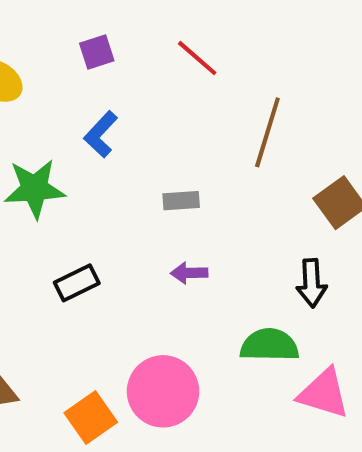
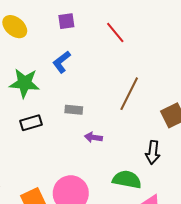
brown line: (267, 132) -> (129, 94), moved
gray rectangle: (181, 201) -> (74, 110), moved
black rectangle: (77, 283) -> (31, 123), moved

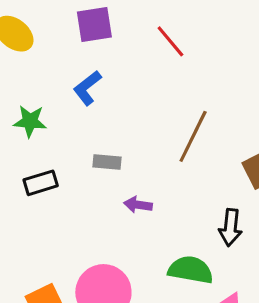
purple square: (66, 21) -> (94, 24), size x1.4
green star: (24, 83) -> (30, 121), size x0.7

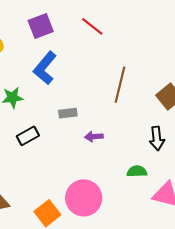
blue L-shape: (87, 88) -> (45, 68), size x1.4
green semicircle: (191, 270) -> (137, 171), size x0.7

